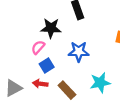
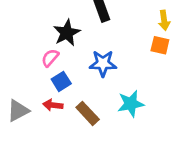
black star: (51, 28) -> (67, 33), turned -30

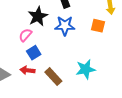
orange square: (160, 45) -> (98, 26), moved
blue star: (103, 63) -> (65, 26), moved

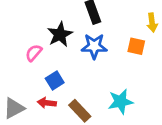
pink semicircle: (25, 35) -> (34, 53), moved

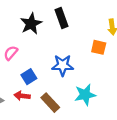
black star: (60, 34) -> (31, 24), moved
blue star: (94, 46) -> (63, 65), moved

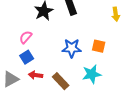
orange square: (99, 47) -> (99, 46), moved
blue square: (29, 77) -> (27, 57), moved

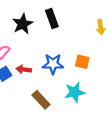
red arrow: (36, 75) -> (24, 69), moved

